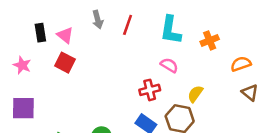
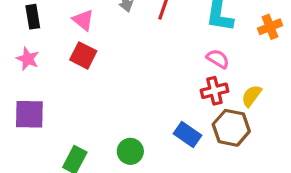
black rectangle: (40, 33) -> (33, 17), moved
red cross: (150, 90) -> (214, 91), moved

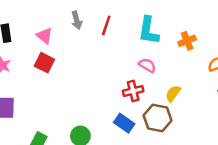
red cross: (214, 91) -> (133, 91), moved

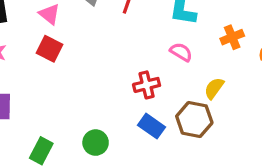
orange cross: (187, 41) -> (232, 37), moved
red cross: (133, 91) -> (147, 85), moved

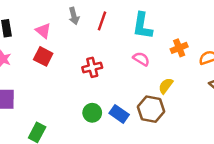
red cross: (147, 85) -> (92, 67), moved
green circle: (96, 143) -> (92, 113), moved

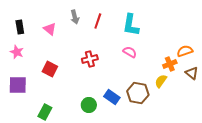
orange cross: (179, 48) -> (170, 64), moved
red square: (43, 56) -> (50, 69), moved
yellow semicircle: (166, 86) -> (161, 81), moved
green circle: (92, 113) -> (89, 105), moved

